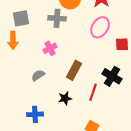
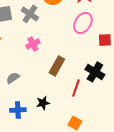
gray cross: (57, 18) -> (30, 14), moved, turned 30
gray semicircle: (38, 75) -> (13, 78), moved
black star: (65, 98) -> (43, 103), moved

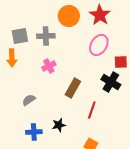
gray cross: (30, 14) -> (46, 36), turned -36
black cross: (95, 72) -> (111, 82), moved

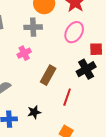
gray cross: (46, 36) -> (33, 27), moved
black cross: (111, 82) -> (86, 69), turned 30

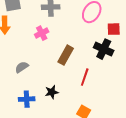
black cross: (86, 69) -> (104, 49), turned -36

